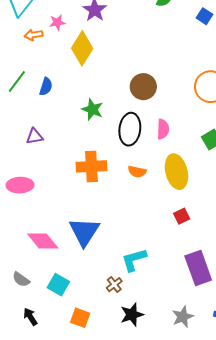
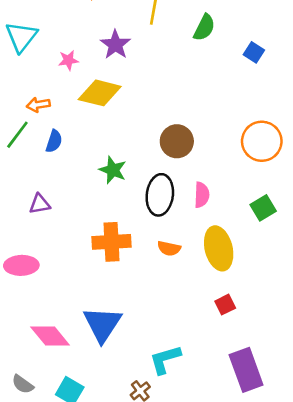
orange arrow: (33, 35) -> (38, 105), moved
yellow diamond: (82, 48) -> (100, 93), turned 72

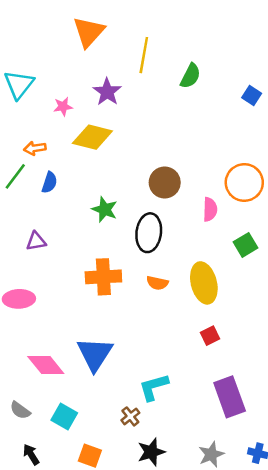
blue square: (254, 52) -> (252, 96), moved
pink semicircle: (202, 195) -> (210, 209), moved

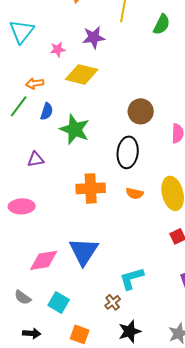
purple star: (107, 92) -> (94, 37), turned 30
green star: (105, 209) -> (75, 129), moved, size x1.4
pink diamond: (46, 365) -> (44, 260), turned -60
black arrow: (31, 454) -> (32, 333), turned 126

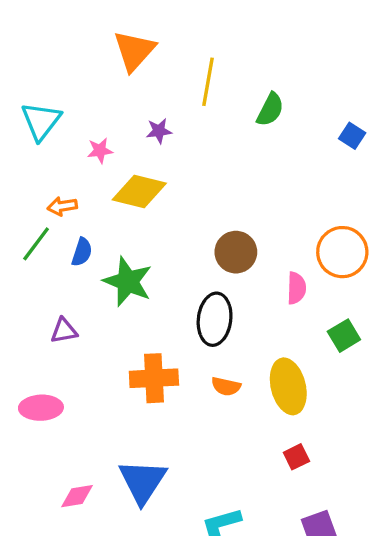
purple star: (94, 37) -> (159, 131), size x0.7
pink diamond: (44, 260) -> (77, 496), size x0.7

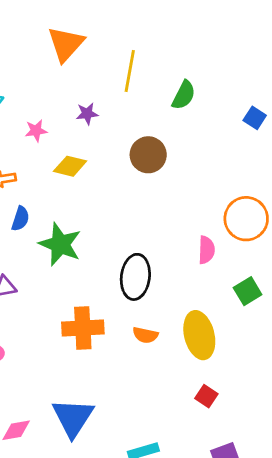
yellow diamond: (139, 191) -> (70, 166), size x0.7
brown circle: (236, 252) -> (148, 155), moved
red square: (296, 457) -> (206, 396), turned -30

